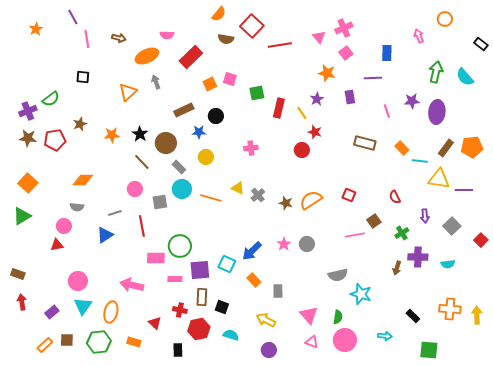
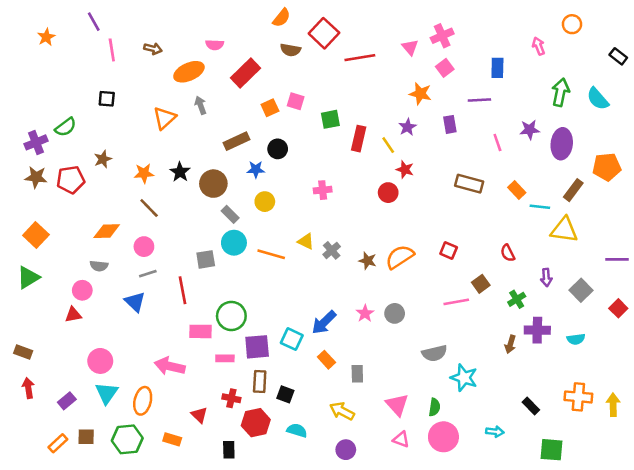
orange pentagon: (472, 147) -> (607, 167), moved
brown line: (142, 162) -> (149, 208), moved
pink circle: (135, 189) -> (144, 247), moved
purple line: (464, 190) -> (617, 259), moved
blue triangle: (105, 235) -> (135, 302), turned -42

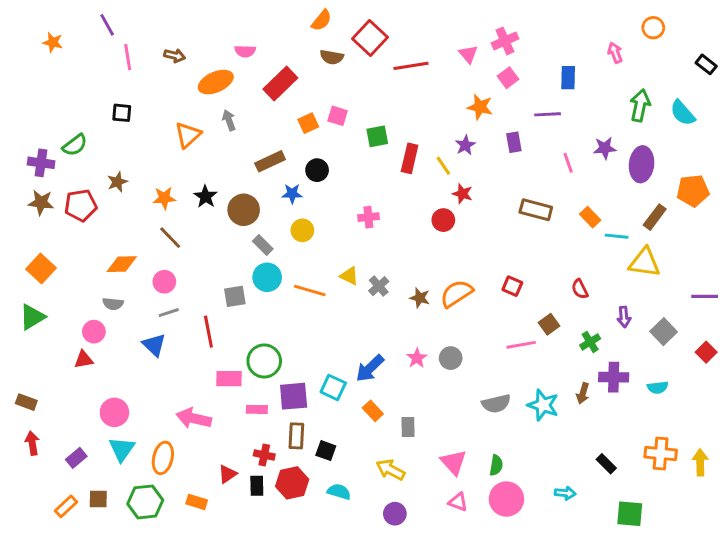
orange star: (46, 37) -> (53, 42), turned -30
purple cross: (36, 142) -> (41, 163), turned 30
cyan star: (464, 378) -> (543, 405), moved
red triangle: (199, 415) -> (227, 474), turned 42
black rectangle: (229, 450) -> (257, 486), moved

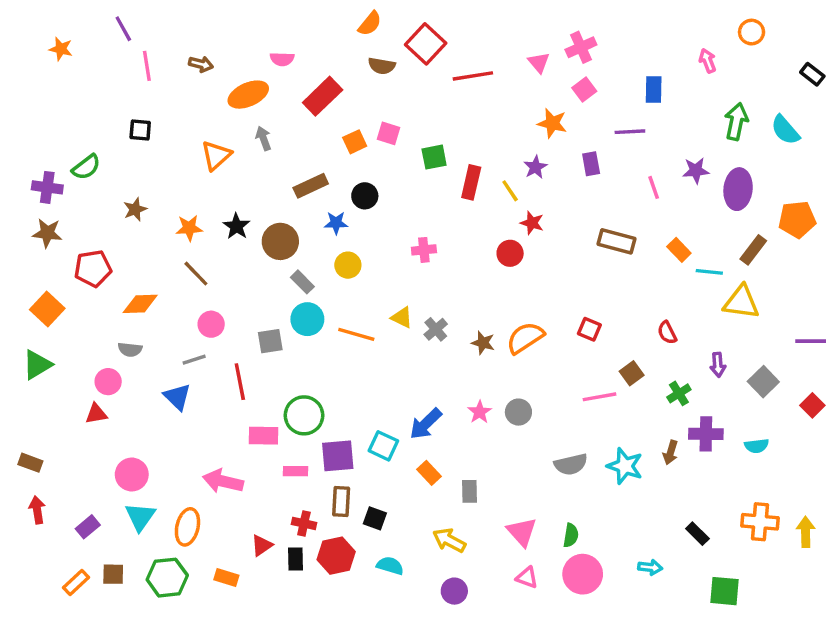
red pentagon: (81, 205) -> (93, 268), moved
pink circle: (164, 282) -> (211, 324), moved

